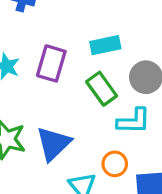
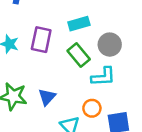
blue triangle: (53, 144) -> (47, 97), size x0.7

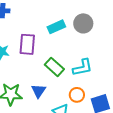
gray circle: (110, 45) -> (83, 23), moved
green rectangle: (79, 55) -> (54, 67), moved

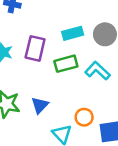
green rectangle: (54, 67) -> (66, 64), moved, turned -66
cyan L-shape: (83, 68) -> (97, 71), moved, turned -135

